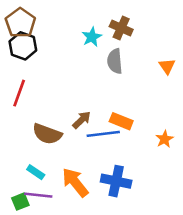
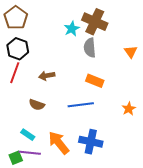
brown cross: (121, 28) -> (95, 22), size x1.4
black hexagon: (23, 46) -> (18, 49), moved
brown arrow: (82, 120) -> (47, 76), moved, turned -147
orange rectangle: (121, 121) -> (95, 81), moved
brown semicircle: (47, 134) -> (37, 105), size x0.7

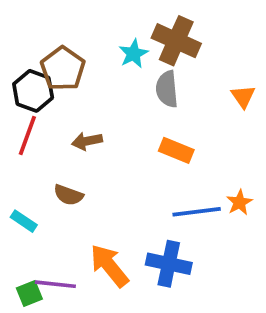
brown pentagon: (16, 18) -> (63, 69), moved
blue line: (81, 105) -> (197, 212), moved
cyan rectangle: (28, 135) -> (24, 221), moved

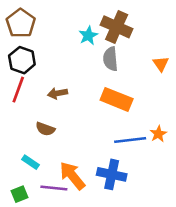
brown pentagon: (63, 69) -> (21, 23), moved
orange rectangle: (176, 150) -> (117, 99), size x1.4
cyan rectangle: (24, 221) -> (31, 162), moved
purple line: (55, 284) -> (54, 188), moved

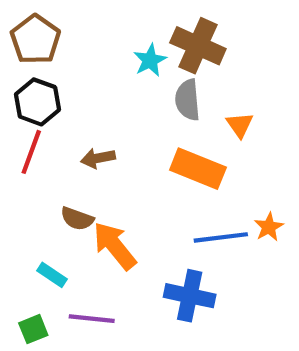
orange triangle: (161, 64) -> (240, 125), moved
orange arrow: (72, 176) -> (115, 246), moved

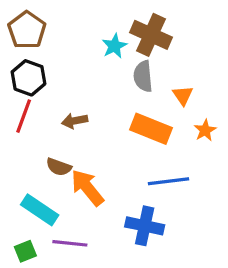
orange star: (269, 227) -> (205, 130), moved
cyan rectangle: (52, 275) -> (40, 210), size x1.6

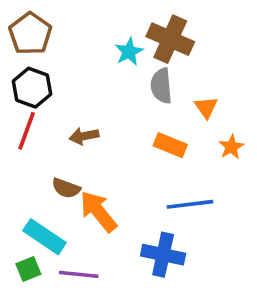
orange rectangle: (151, 129) -> (170, 145), size x0.7
green square: (25, 251) -> (28, 269), moved

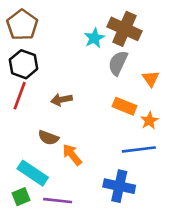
gray semicircle: (161, 86) -> (118, 63), turned 30
orange star: (231, 147) -> (149, 121), moved
orange arrow: (98, 212) -> (72, 155), size x0.7

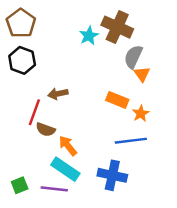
gray semicircle: (118, 63) -> (133, 57), moved
red line: (20, 96) -> (34, 112), moved
cyan rectangle: (33, 173) -> (65, 169), moved

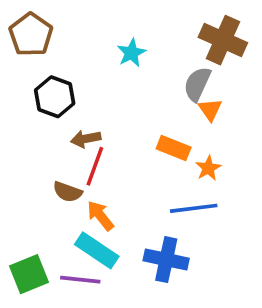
brown cross: (117, 27) -> (223, 40), moved
black hexagon: (22, 60) -> (55, 97), moved
red line: (34, 112) -> (95, 166), moved
green square: (20, 185) -> (29, 274), size x1.5

